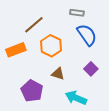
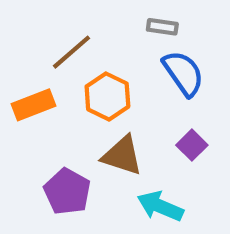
brown triangle: (58, 74) -> (122, 156), size x1.5

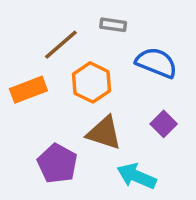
gray rectangle: (162, 27) -> (113, 25), moved
blue semicircle: (183, 73) -> (156, 63), turned -33

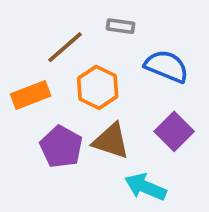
purple square: (164, 124) -> (174, 131), size x1.4
purple pentagon: (57, 164) -> (61, 147), moved

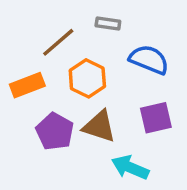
purple square: (174, 131) -> (156, 118), turned 32

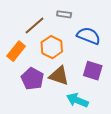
orange rectangle: (27, 85) -> (16, 51), turned -30
purple square: (156, 118) -> (93, 71), turned 30

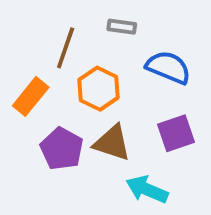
brown line: (34, 26) -> (66, 48), turned -30
purple square: (93, 71) -> (176, 133), turned -36

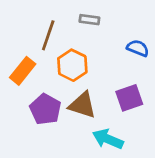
blue semicircle: (168, 67) -> (138, 48), moved, size x0.7

